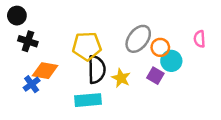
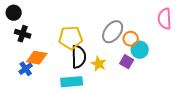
pink semicircle: (200, 39) -> (165, 19), moved, size x1.5

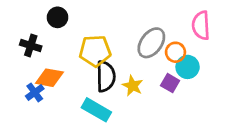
black circle: (14, 13) -> (57, 17), moved
pink semicircle: (165, 19) -> (201, 25), moved
cyan rectangle: (72, 82) -> (96, 110), turned 35

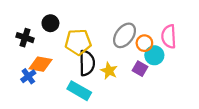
black circle: (57, 17) -> (50, 23), moved
pink semicircle: (201, 25) -> (169, 36), moved

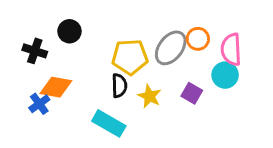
yellow pentagon: (78, 42) -> (130, 57), moved
orange circle: (144, 43) -> (198, 39), moved
cyan circle: (154, 55) -> (225, 75), moved
black semicircle: (87, 63) -> (119, 86), size x0.7

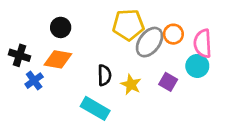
black cross: (35, 51) -> (19, 55), moved
yellow pentagon: (130, 57) -> (128, 25), moved
orange diamond: (56, 87) -> (58, 59), moved
blue cross: (39, 104) -> (34, 81), moved

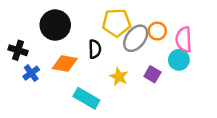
black circle: (61, 27) -> (55, 25), size x1.6
orange diamond: (58, 59) -> (65, 63), moved
black semicircle: (104, 75) -> (95, 49), moved

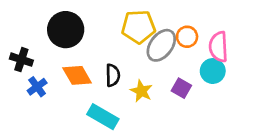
black semicircle: (95, 49) -> (113, 75), moved
orange diamond: (65, 63) -> (77, 75), turned 50

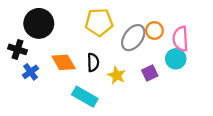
yellow pentagon: (138, 27) -> (99, 22), moved
black circle: (66, 30) -> (39, 23), moved
purple square: (181, 88) -> (150, 73), turned 35

